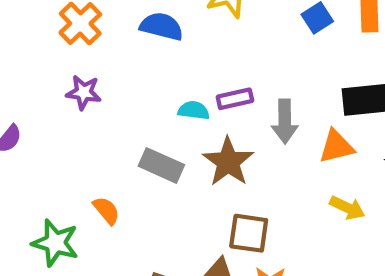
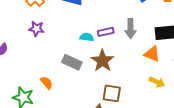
gray arrow: (285, 121) -> (131, 29), moved
orange triangle: (336, 146) -> (152, 54), turned 36

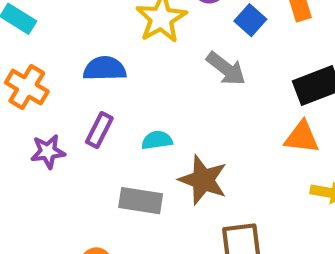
gray arrow: (131, 29) -> (226, 69), moved, turned -36
purple rectangle: (106, 32) -> (99, 130), moved, turned -35

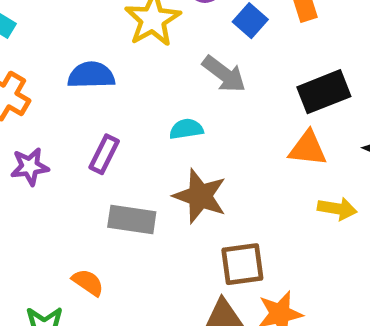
purple rectangle: (99, 130) -> (104, 154), moved
cyan semicircle: (157, 140) -> (186, 129), moved

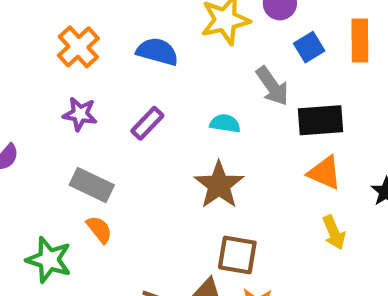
black rectangle: (324, 92) -> (321, 120), moved
yellow arrow: (337, 209) -> (334, 232), turned 40
gray rectangle: (132, 219) -> (92, 185), moved

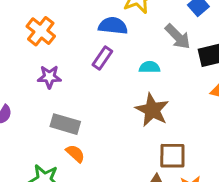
blue semicircle: (157, 52) -> (113, 26), moved
purple rectangle: (147, 123) -> (102, 58), moved

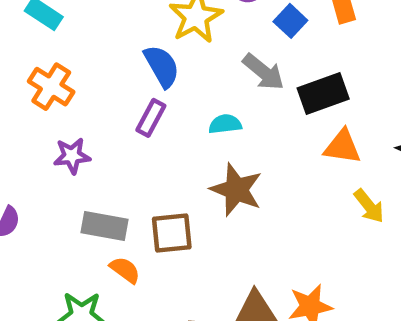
blue semicircle: (113, 26) -> (162, 66), turned 60
brown square: (172, 156) -> (172, 233), moved

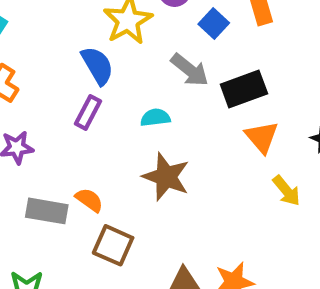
orange triangle: (342, 147) -> (262, 137), turned 42
brown square: (172, 233) -> (113, 245), moved, turned 30
orange semicircle: (125, 270) -> (89, 200), moved

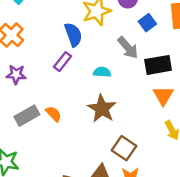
gray rectangle: (47, 211) -> (27, 116), turned -50
brown square: (113, 245) -> (124, 148), moved

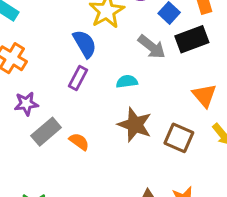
black rectangle: (158, 65) -> (192, 39), moved
gray rectangle: (27, 116) -> (46, 132), moved
brown square: (124, 148) -> (179, 138), moved

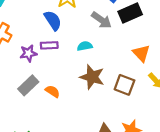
purple rectangle: (78, 78) -> (49, 45), turned 63
purple star: (26, 104) -> (28, 53), moved

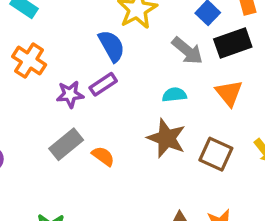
purple rectangle: (49, 45) -> (103, 84), turned -35
cyan semicircle: (85, 46) -> (174, 95), moved
orange triangle: (141, 53) -> (229, 93), moved

